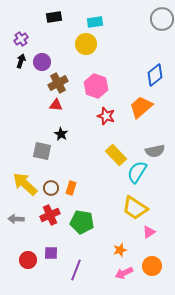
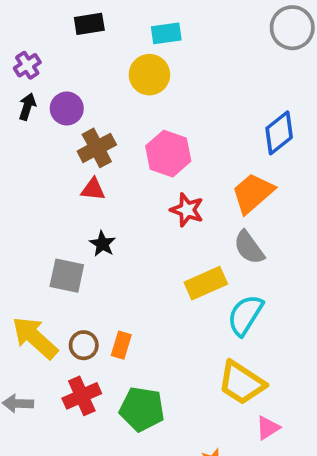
gray semicircle: (155, 151) -> (249, 247), moved, turned 66
yellow rectangle: (116, 155) -> (206, 283), turned -70

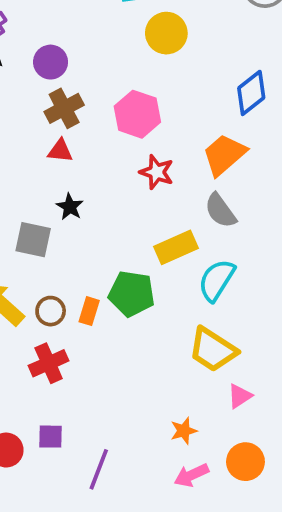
yellow circle: (149, 75) -> (166, 33), moved
purple circle: (67, 108) -> (51, 62), moved
green pentagon: (142, 409) -> (132, 294), moved

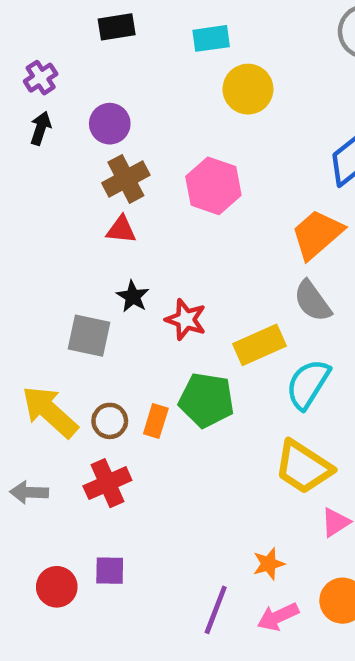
red star: (157, 172) -> (186, 320), moved
purple line: (99, 469) -> (216, 610), moved

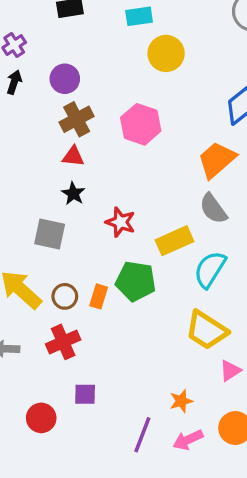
black star: (133, 296) -> (73, 193), moved
purple square: (110, 571) -> (85, 394), moved
red circle: (57, 587) -> (41, 418), moved

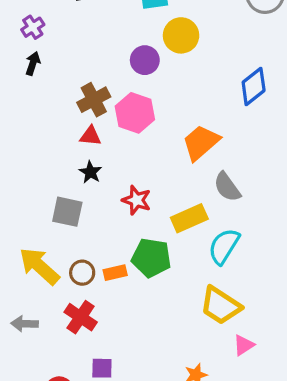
purple circle: (65, 79) -> (145, 60), moved
pink hexagon: (141, 124) -> (135, 113), moved
orange trapezoid: (217, 160) -> (201, 142), moved
orange rectangle: (99, 296) -> (115, 273), turned 60
red cross: (63, 342) -> (81, 317), turned -32

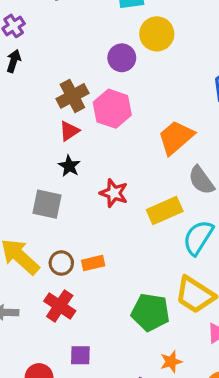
red triangle: (90, 136) -> (69, 131), turned -40
green pentagon: (151, 258) -> (150, 312), moved

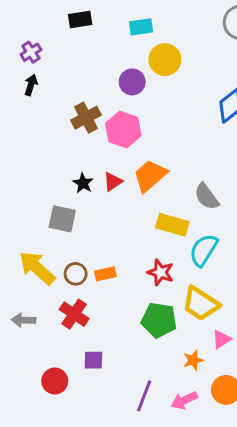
red triangle: (69, 131) -> (113, 182), moved
orange trapezoid: (176, 137) -> (150, 176), moved
red star: (114, 193) -> (160, 272), moved
yellow rectangle: (165, 211) -> (172, 225), turned 40
orange star: (171, 362) -> (193, 360), moved

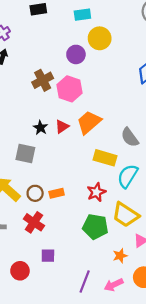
red star: (160, 272) -> (96, 192), turned 30

